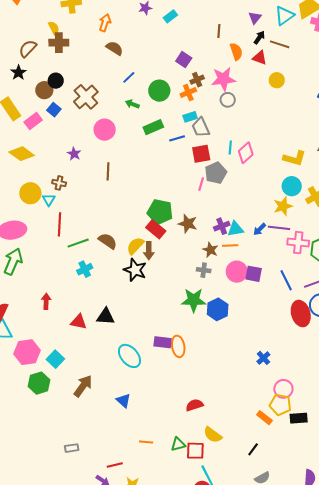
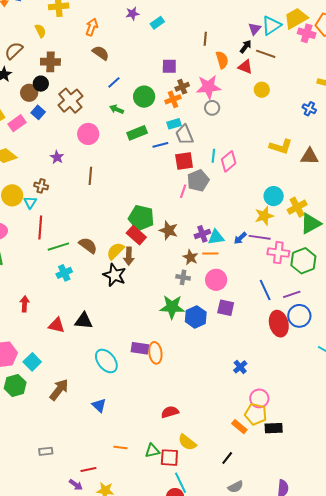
purple triangle: (255, 18) -> (255, 29), moved
brown cross: (59, 43) -> (50, 62), moved
purple square: (184, 60) -> (169, 66), turned -35
yellow L-shape: (294, 158) -> (281, 147), moved
purple square: (254, 274) -> (226, 308), moved

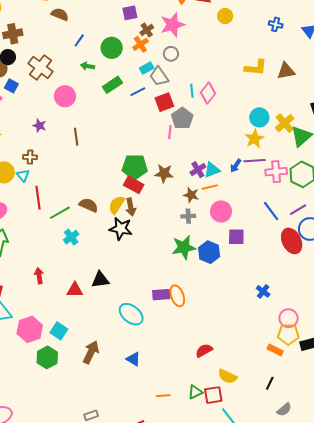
gray circle: (212, 108) -> (171, 54), moved

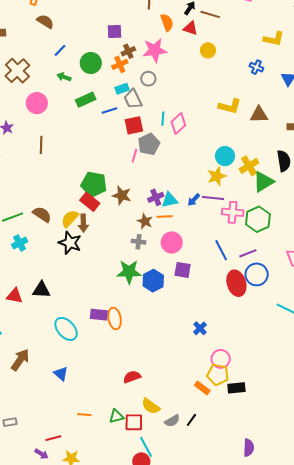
gray semicircle: (284, 410) -> (172, 421), moved

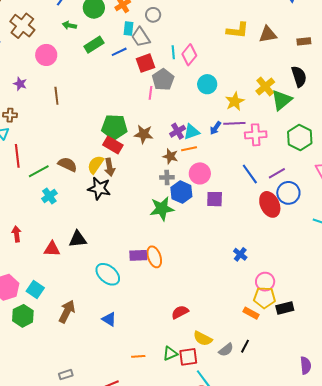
cyan rectangle: (122, 89) -> (128, 29), turned -56
cyan circle: (225, 156) -> (207, 84), moved
green hexagon: (258, 219) -> (300, 138), moved
blue hexagon: (153, 281) -> (181, 192), moved

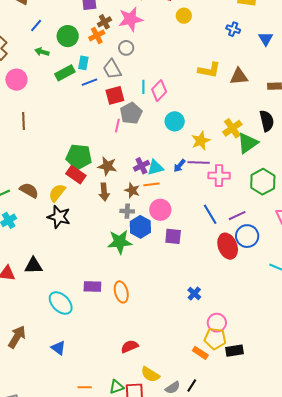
cyan rectangle: (128, 29) -> (83, 63), moved
brown arrow: (110, 167) -> (104, 192), moved
orange ellipse: (154, 257) -> (121, 292), moved

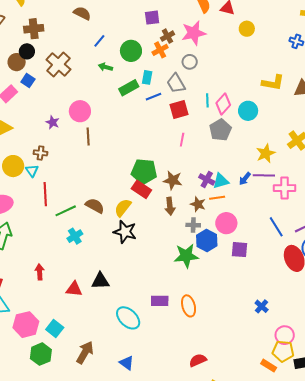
pink circle: (16, 80) -> (80, 111), moved
gray pentagon: (131, 113) -> (220, 130), moved
cyan circle: (175, 121) -> (248, 111), moved
purple cross: (141, 166) -> (207, 179), turned -35

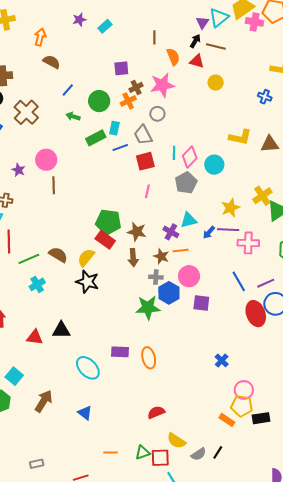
cyan triangle: (221, 181) -> (189, 220), moved

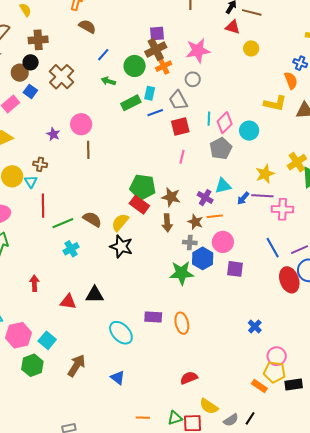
orange semicircle: (173, 57) -> (291, 80), moved
brown cross: (136, 87) -> (156, 50), moved, size x1.5

